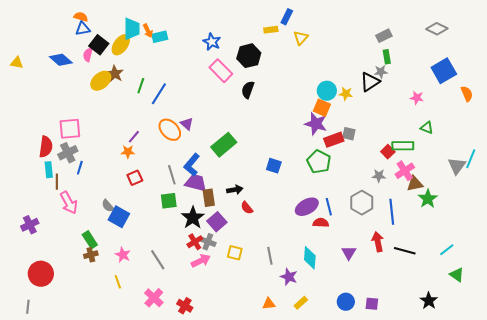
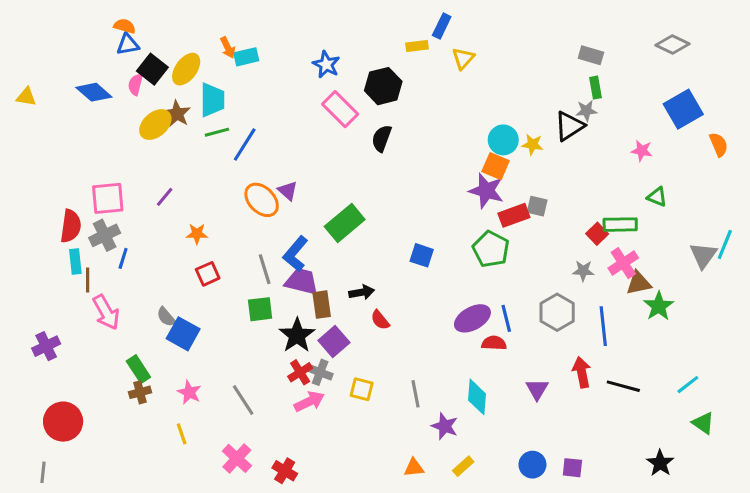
cyan trapezoid: (132, 29) -> (212, 100), moved
gray rectangle: (384, 36) -> (591, 55), turned 42
green line: (141, 86) -> (217, 132), turned 56
purple line: (134, 137) -> (165, 197), moved

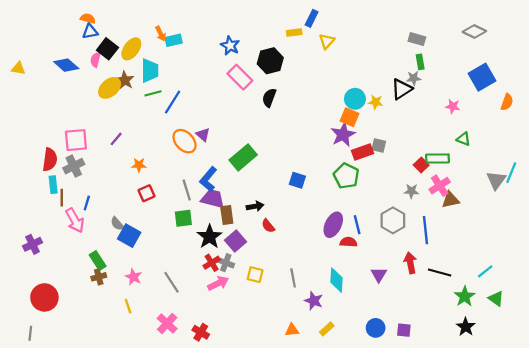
orange semicircle: (719, 145) -> (507, 102), turned 42
purple star: (486, 191) -> (343, 135), turned 30
blue line: (123, 258) -> (87, 203), moved
green star: (659, 306) -> (465, 296), moved
purple ellipse: (472, 318) -> (333, 225), turned -35

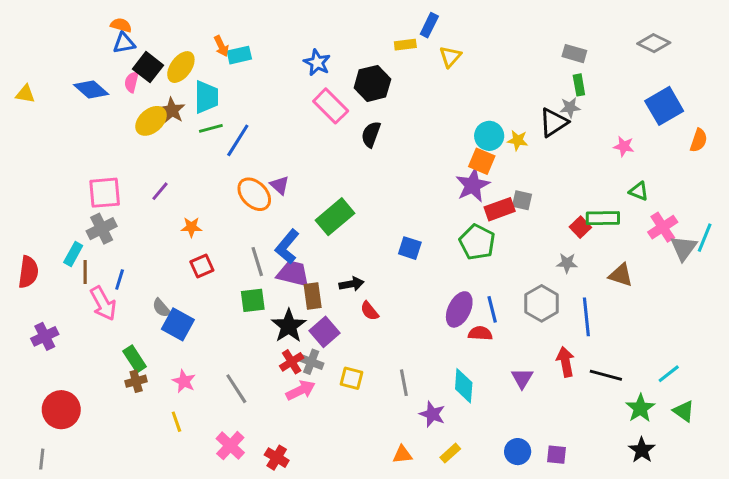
red semicircle: (50, 160) -> (28, 272), moved
cyan rectangle: (53, 185) -> (73, 254), turned 35
pink cross: (440, 186) -> (663, 227), moved
brown triangle: (450, 200) -> (621, 275), turned 30

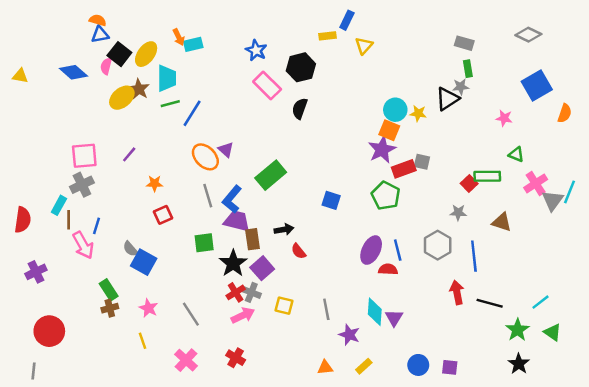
gray line: (257, 262) -> (208, 196), moved
purple triangle: (522, 378) -> (394, 318), moved
red cross: (277, 458) -> (236, 358), moved

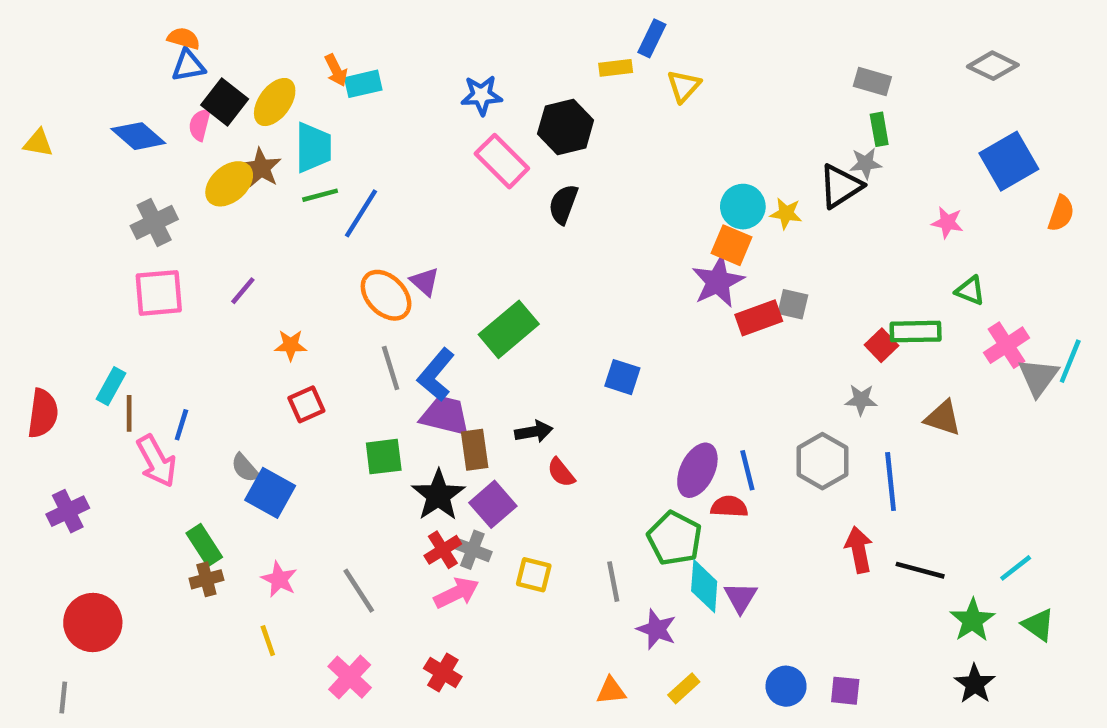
blue star: (256, 50) -> (481, 95), turned -30
gray cross: (82, 185) -> (154, 222), moved
green pentagon: (386, 196) -> (675, 538), moved

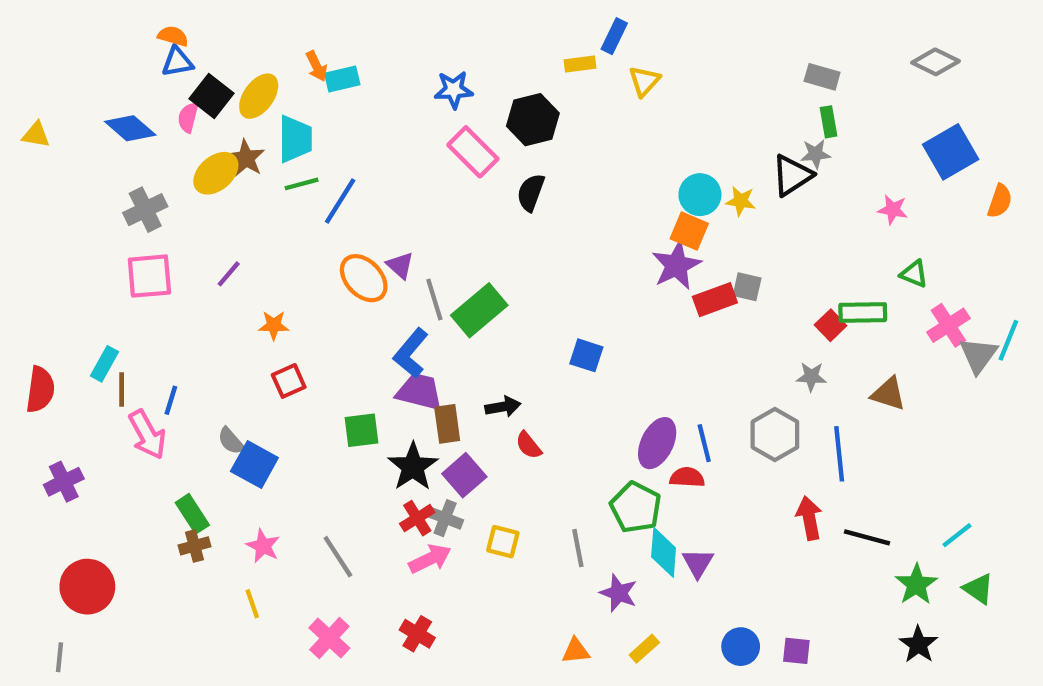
gray line: (391, 368) -> (434, 300), moved

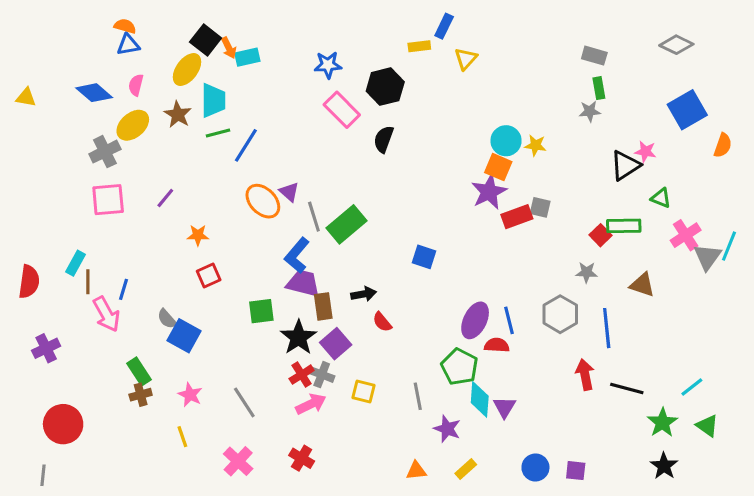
black square: (212, 96) -> (206, 40), moved
yellow ellipse: (216, 173) -> (133, 125), moved
black triangle: (792, 175) -> (625, 166), moved

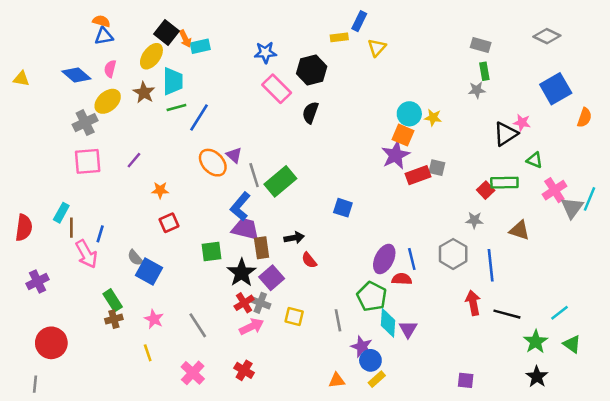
blue circle: (535, 467) -> (370, 360), moved

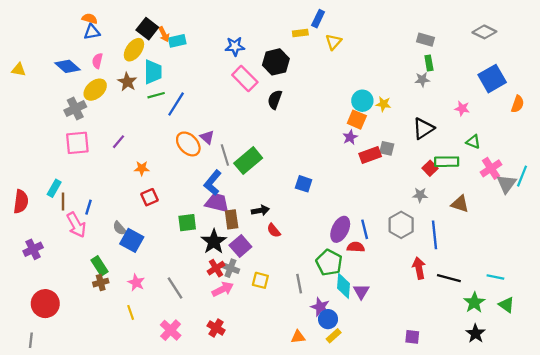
black triangle: (506, 134) -> (423, 128), moved
purple star: (396, 155) -> (350, 137), size x0.6
cyan line: (559, 313) -> (495, 277), turned 49

